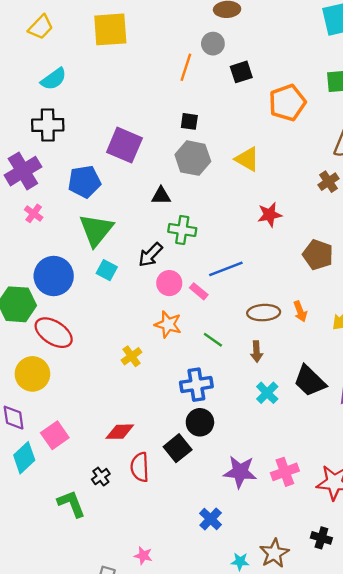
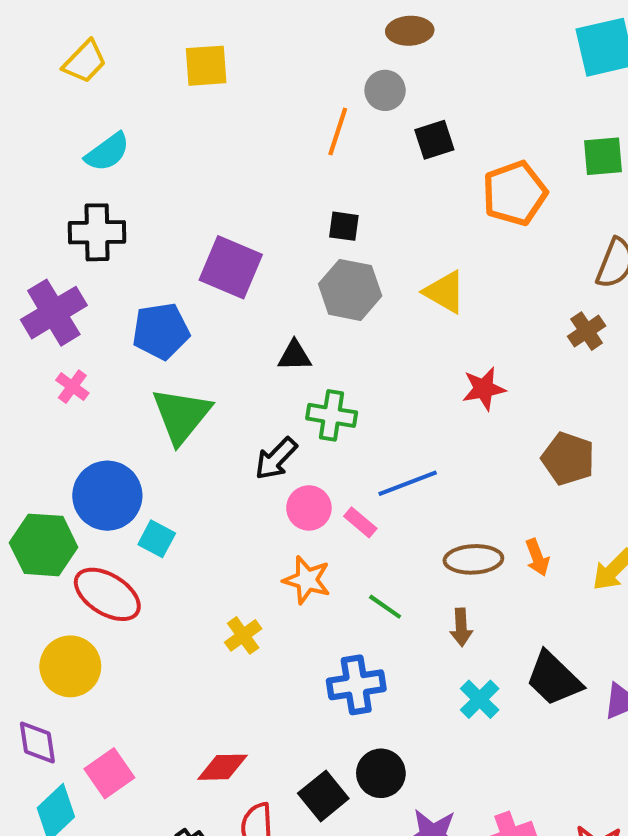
yellow square: (110, 29) -> (206, 66), size x0.7
cyan square: (107, 270) -> (157, 539), moved
black circle: (200, 422) -> (381, 773), moved

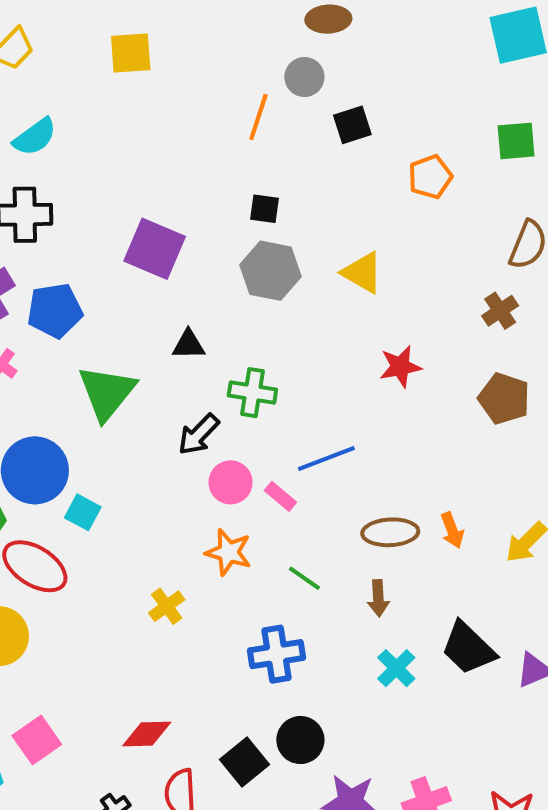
orange pentagon: (515, 193) -> (430, 177), size x0.7
blue pentagon: (161, 331) -> (55, 311), moved
black triangle: (295, 356) -> (189, 345), moved
brown pentagon: (568, 459) -> (504, 399), moved

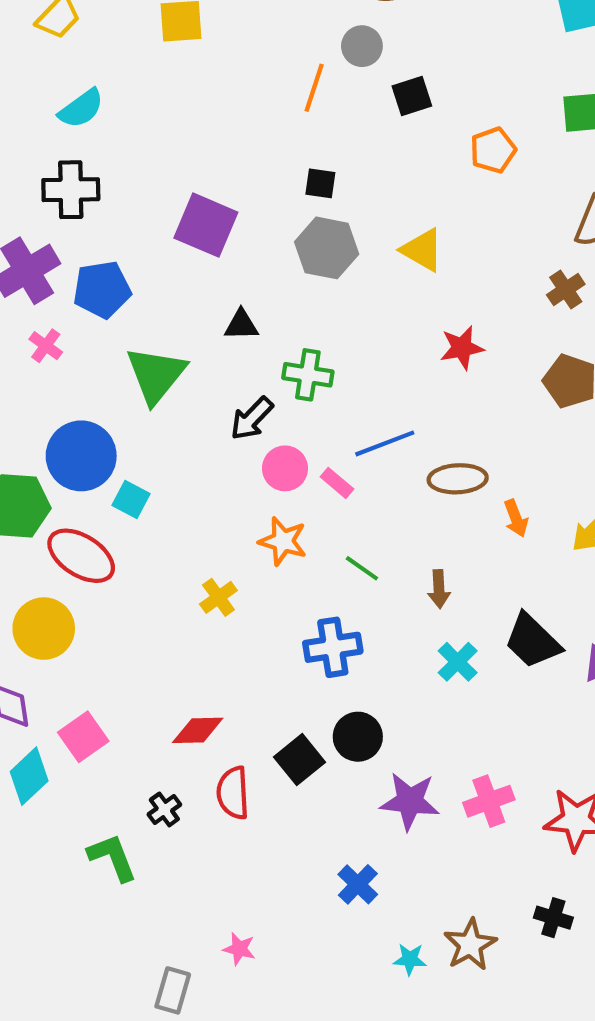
brown ellipse: (390, 532) -> (458, 479), moved

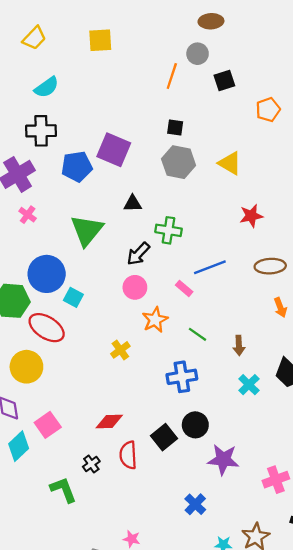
blue pentagon: (102, 290) -> (77, 167), moved
pink circle: (285, 468) -> (135, 287), moved
brown ellipse: (458, 479) -> (270, 266), moved
orange star: (283, 541) -> (155, 320), turned 30
pink cross: (489, 801) -> (276, 480), moved

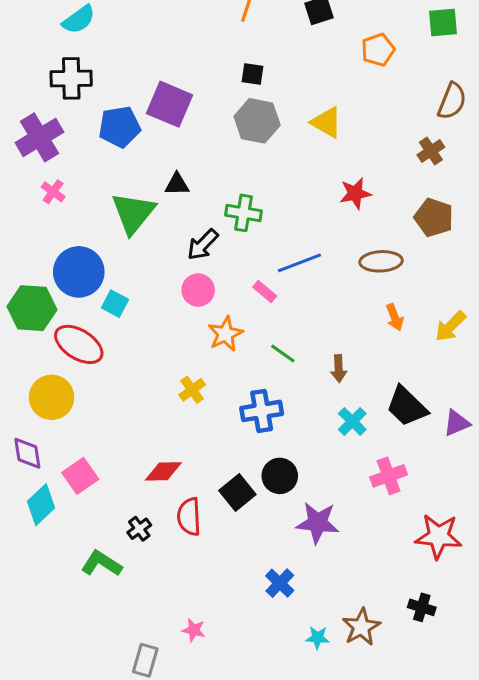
black triangle: (133, 203) -> (177, 184), moved
yellow cross: (120, 350) -> (192, 390), moved
pink cross: (276, 480) -> (389, 476), moved
green L-shape: (63, 490) -> (101, 564), turned -36

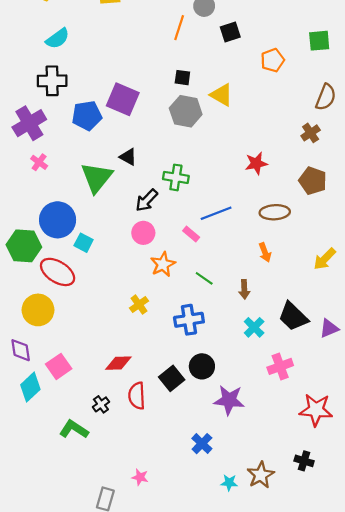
yellow triangle: (327, 122) -> (222, 95), moved
black triangle: (177, 184) -> (128, 157), turned 30
orange arrow: (395, 317) -> (265, 252), moved

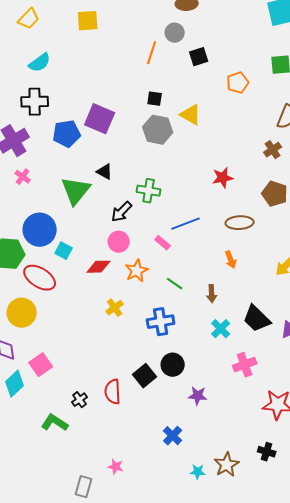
red diamond: (118, 363) -> (99, 267), moved
purple star: (229, 400) -> (198, 396), size x0.7

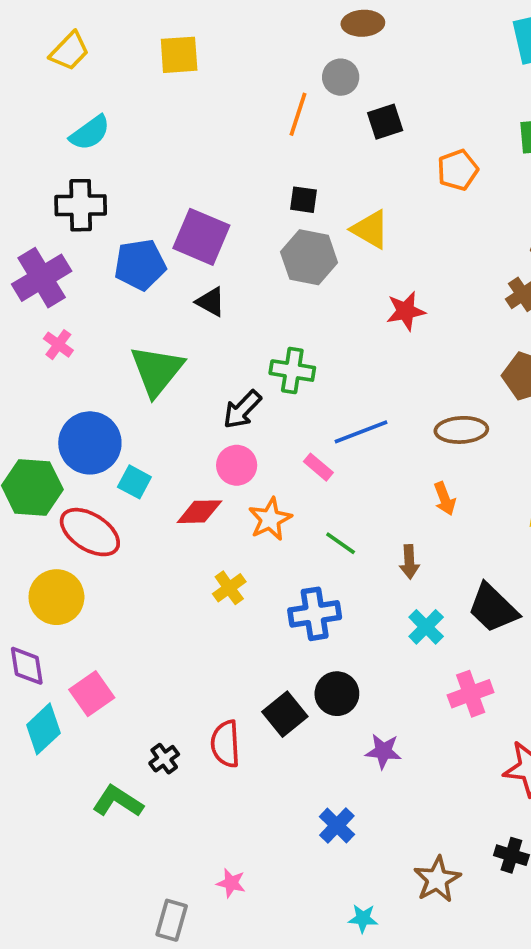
black triangle: (105, 172) -> (211, 302), moved
red star: (223, 178) -> (406, 311), moved
cyan star: (198, 472) -> (363, 918), moved

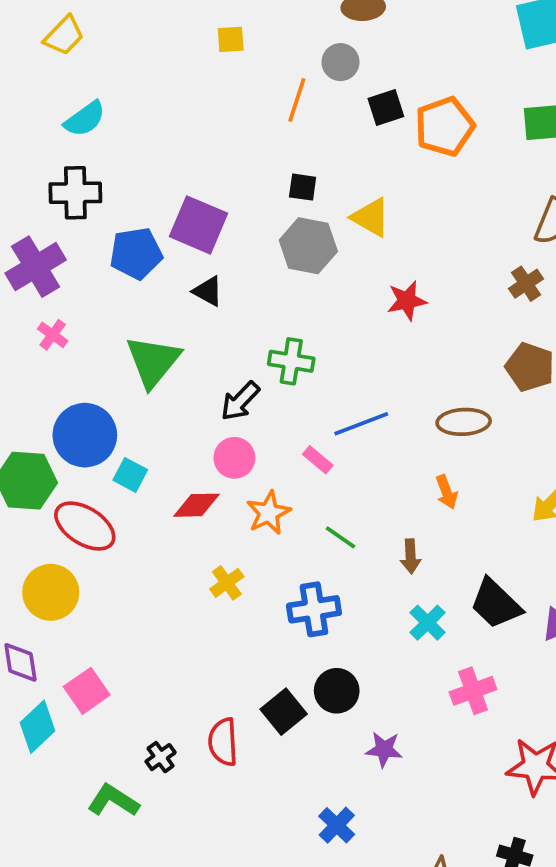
yellow square: (179, 55) -> (231, 39), moved, size x0.7
orange pentagon: (458, 170) -> (445, 126), moved, size x1.4

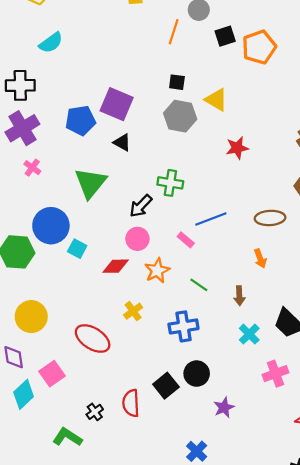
black cross: (75, 193) -> (20, 85), moved
red ellipse: (85, 526) -> (93, 338), moved
purple star: (384, 749) -> (224, 408), turned -30

